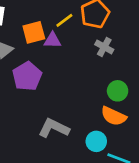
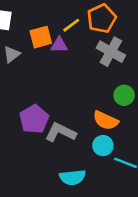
gray cross: (104, 47) -> (111, 52), size x1.5
purple pentagon: (27, 76) -> (34, 119), moved
orange semicircle: (114, 116) -> (106, 120), moved

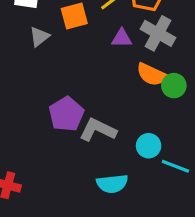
purple triangle: (59, 45) -> (122, 38), moved
orange semicircle: (106, 120) -> (152, 75), moved

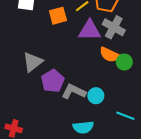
gray triangle: (39, 37) -> (33, 62), moved, size x1.5
purple triangle: (122, 38) -> (90, 30), size x1.6
cyan circle: (149, 146) -> (96, 96), moved

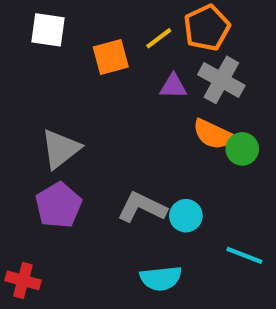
purple triangle: (90, 30) -> (173, 86), size x0.6
purple pentagon: (53, 81) -> (58, 205), moved

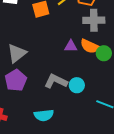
gray cross: (221, 80) -> (94, 20), turned -30
purple triangle: (173, 86) -> (71, 46), moved
cyan semicircle: (161, 278) -> (44, 115), moved

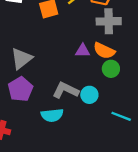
green circle: (104, 53) -> (111, 69), moved
cyan semicircle: (44, 115) -> (52, 115), moved

